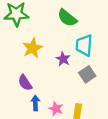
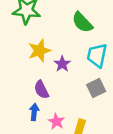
purple star: (63, 59) -> (62, 64), moved
purple semicircle: (25, 83) -> (41, 90), moved

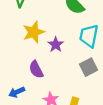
blue arrow: (34, 112) -> (17, 92), moved, turned -119

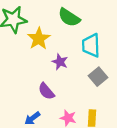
yellow star: (34, 32) -> (39, 39), moved

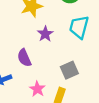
gray square: (98, 77) -> (69, 70), moved

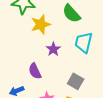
gray square: (69, 70) -> (76, 81), turned -35

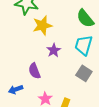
green semicircle: (71, 14) -> (85, 18), moved
gray square: (76, 81) -> (84, 73), moved

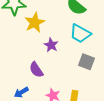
cyan trapezoid: (84, 45) -> (80, 34), turned -65

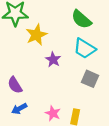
purple semicircle: (36, 70) -> (15, 85), moved

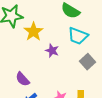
gray square: (90, 79) -> (88, 62), turned 35

